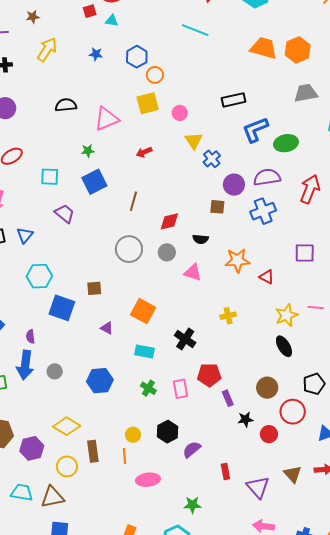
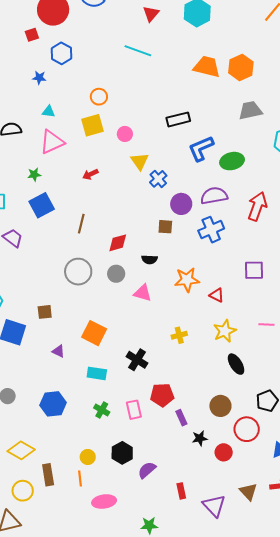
cyan triangle: (112, 21) -> (49, 112), moved
blue hexagon: (137, 57) -> (61, 53), moved
yellow star: (286, 315) -> (225, 331), moved

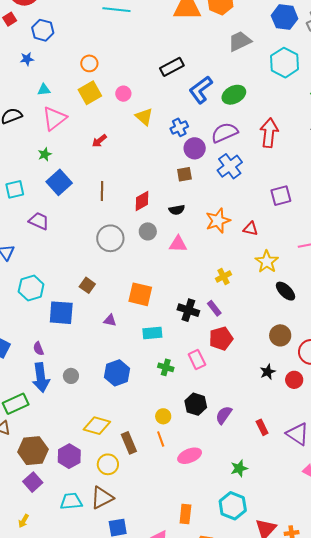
blue cross: (158, 179) -> (179, 127), moved, turned 30
brown square: (45, 312) -> (87, 285), turned -35
purple rectangle: (181, 418) -> (214, 308), moved

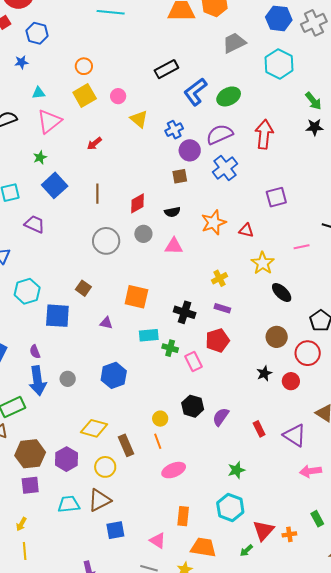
purple rectangle: (214, 308) -> (222, 308), moved, turned -35
green cross: (166, 367) -> (170, 348), moved
pink ellipse: (190, 456) -> (174, 470), moved
purple square: (33, 482) -> (30, 485), turned 36

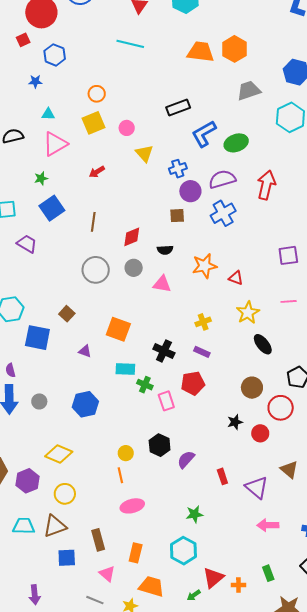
purple square: (276, 197) -> (288, 255), moved
brown rectangle: (126, 445) -> (98, 540), moved

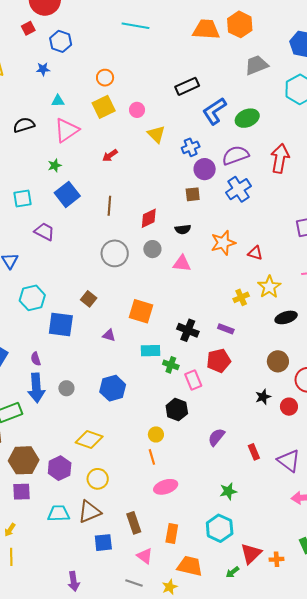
yellow cross: (203, 322) -> (241, 297), moved
black ellipse: (263, 344) -> (286, 317), turned -65
black hexagon: (160, 445) -> (177, 410), moved

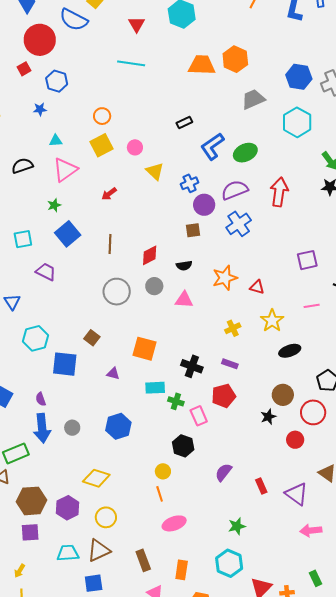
black rectangle: (187, 86) -> (184, 122), size x0.7
yellow cross: (241, 297) -> (233, 328), moved
black star: (263, 397) -> (268, 417), moved
blue square: (103, 543) -> (94, 583), moved

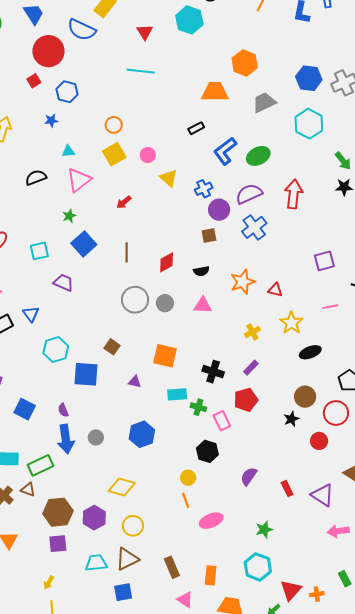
orange trapezoid: (202, 65) -> (215, 92), moved
gray circle: (154, 286) -> (165, 303), moved
purple rectangle: (230, 364) -> (251, 368), turned -63
pink ellipse: (174, 523) -> (211, 521), moved

